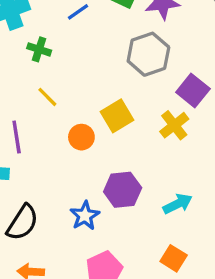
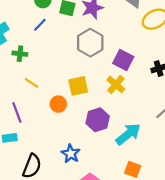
yellow square: (117, 116) -> (78, 86), turned 30
purple hexagon: (123, 190) -> (98, 120), moved
cyan arrow: (178, 204) -> (128, 134), size x1.4

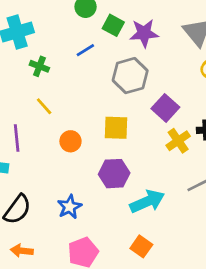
blue line: (40, 25) -> (85, 50), moved
yellow cross: (116, 84) -> (178, 141), moved
yellow square: (78, 86) -> (116, 128), moved

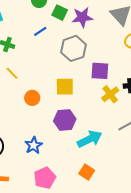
purple square: (165, 108) -> (100, 71), turned -36

